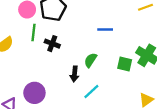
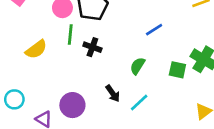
blue line: (105, 29) -> (154, 30), turned -32
black arrow: (74, 74) -> (113, 93), moved, turned -40

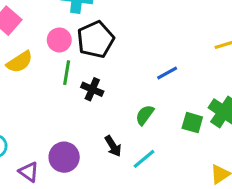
yellow semicircle: (36, 49) -> (20, 62), moved

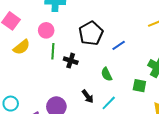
black pentagon: (95, 39) -> (91, 33), moved
green semicircle: (145, 115) -> (107, 74), turned -56
green square: (192, 123) -> (139, 86), moved

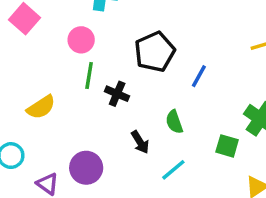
blue line: (119, 45) -> (199, 76), turned -32
yellow semicircle: (22, 47) -> (41, 107), moved
black arrow: (88, 96) -> (140, 142), moved

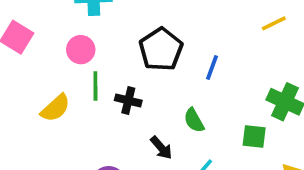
yellow semicircle: (41, 107) -> (55, 108), moved

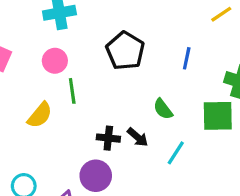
blue line: (212, 67) -> (187, 58), moved
black cross: (128, 100) -> (108, 138), moved
green square: (254, 136) -> (218, 116), size x1.5

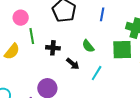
black cross: (108, 138) -> (53, 48), moved

